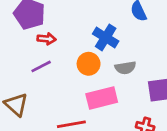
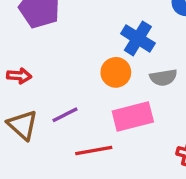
red arrow: (46, 39) -> (19, 76), moved
purple line: (41, 66) -> (65, 115), moved

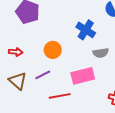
orange circle: (116, 72) -> (53, 50), moved

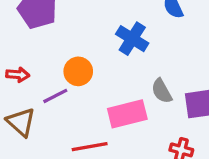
gray semicircle: (101, 53) -> (162, 91), moved, turned 70
purple line: (43, 75) -> (55, 96), moved

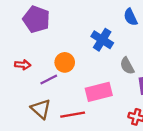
gray semicircle: (162, 91) -> (127, 66), moved
brown triangle: (21, 122) -> (41, 109), moved

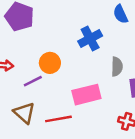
blue cross: (102, 40) -> (90, 39), turned 30
gray semicircle: (127, 66) -> (117, 67), turned -150

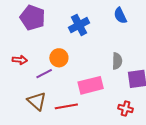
blue cross: (90, 39) -> (79, 25), moved

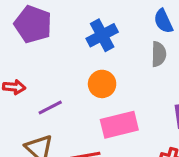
orange circle: (59, 58) -> (102, 84), moved
gray semicircle: (117, 61) -> (159, 54), moved

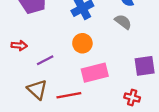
gray semicircle: (159, 54) -> (123, 22), turned -54

